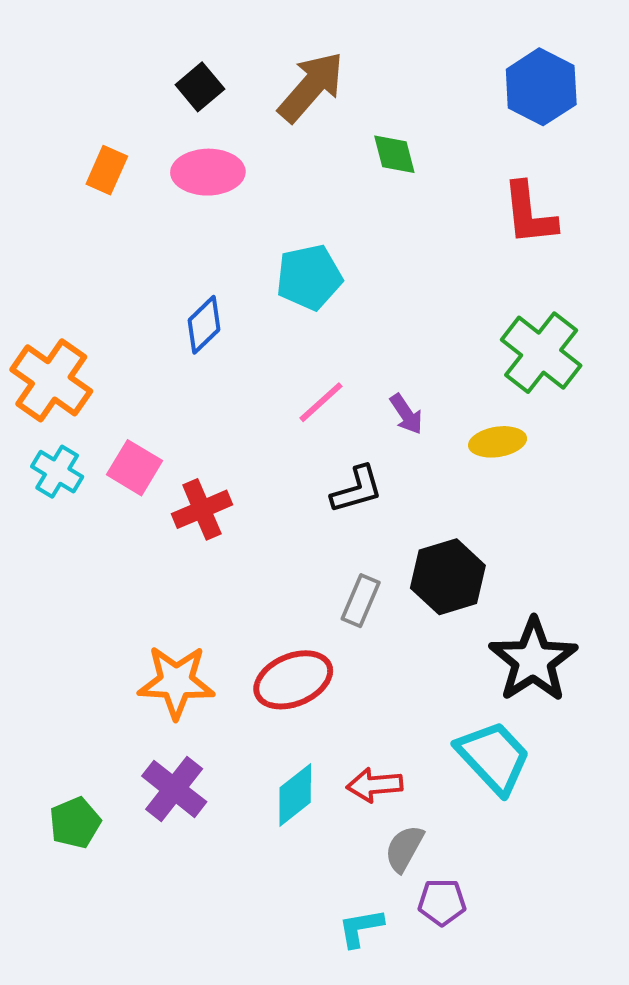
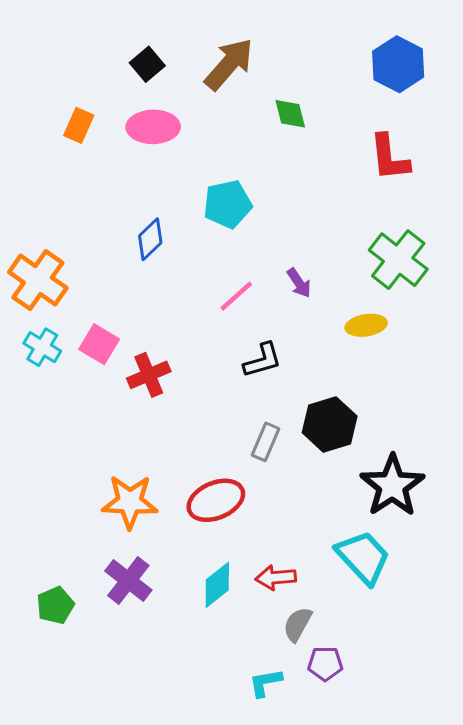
purple arrow: (406, 414) -> (299, 283), moved

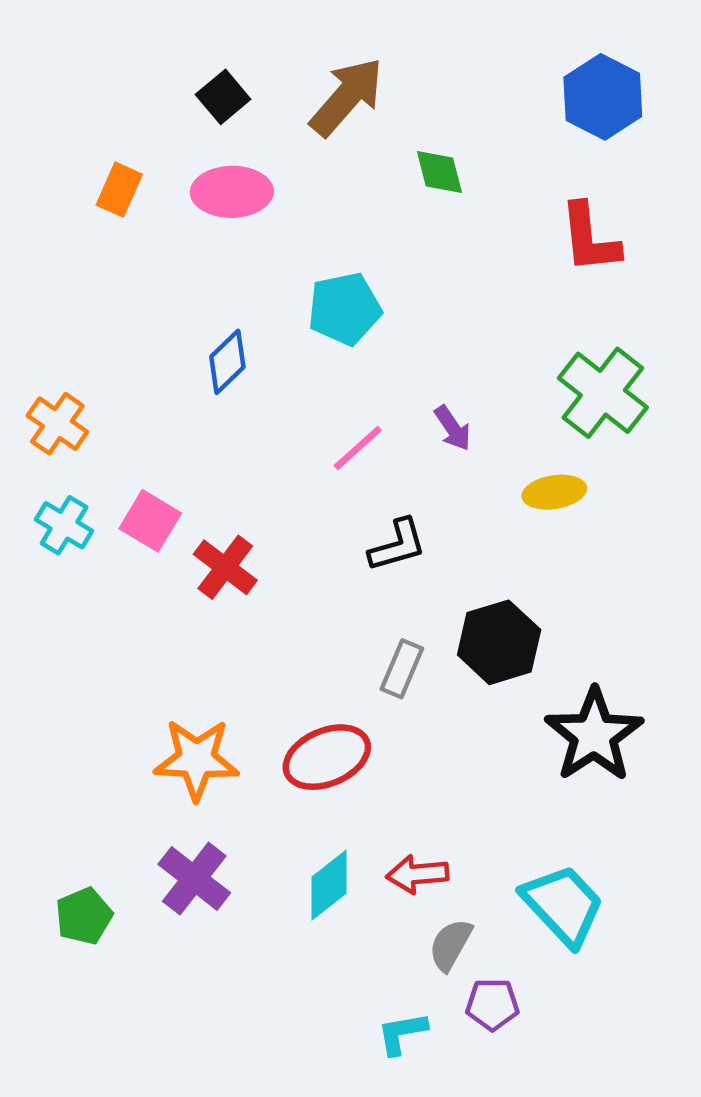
orange cross: (38, 280) -> (57, 424), size x0.7
red cross: (149, 375) -> (225, 567), turned -30
cyan trapezoid: (363, 557) -> (563, 905), moved

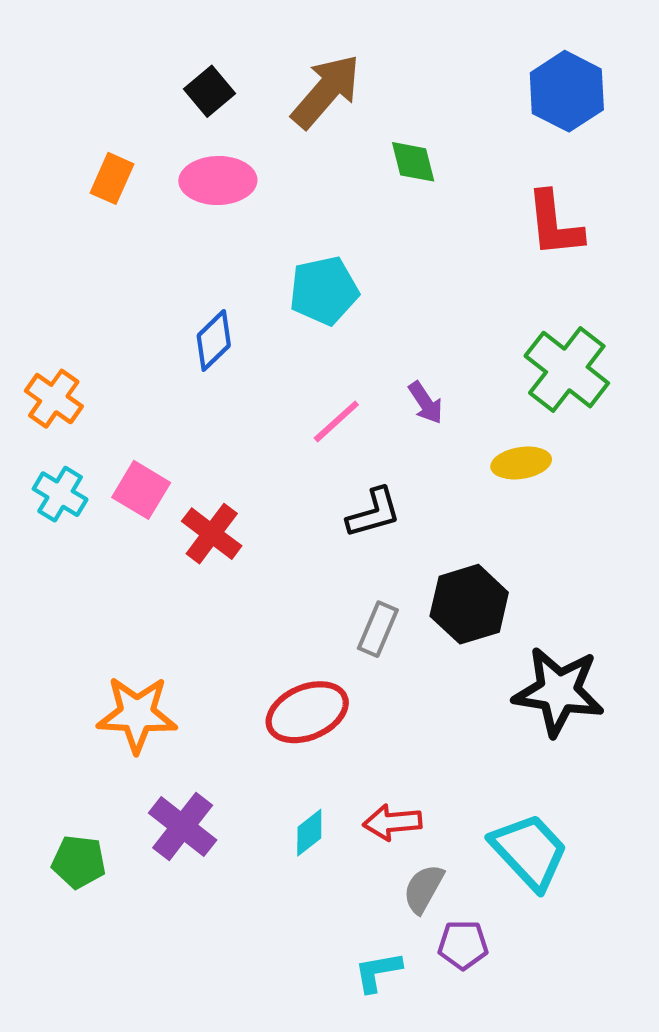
black star: (594, 735) -> (559, 691), turned -30
orange star: (197, 759) -> (137, 714), moved
cyan diamond: (329, 885) -> (309, 833), size x0.7
green pentagon: (84, 916) -> (79, 862), turned 30

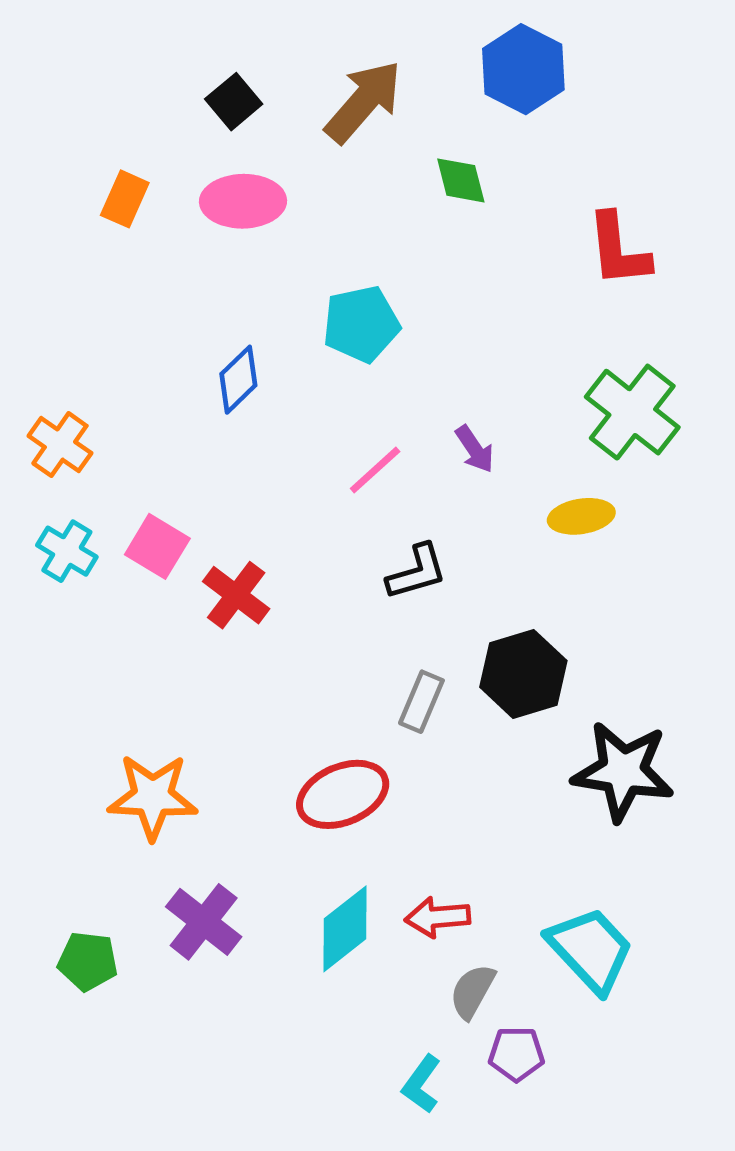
blue hexagon: (567, 91) -> (523, 69), moved
cyan diamond: (309, 833) -> (345, 929), size x1.6
cyan L-shape: (378, 972) -> (421, 1084), turned -44

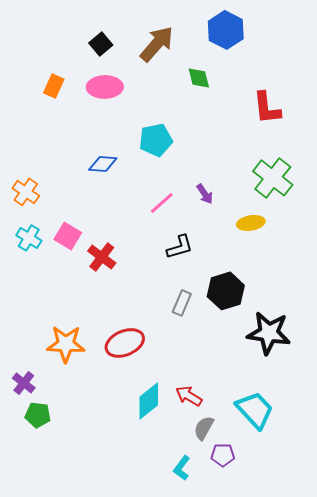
blue diamond: (238, 380) -> (103, 164), turned 48
red ellipse: (343, 794) -> (125, 343), moved
red arrow: (438, 917) -> (189, 396), turned 36
purple cross: (204, 922) -> (24, 383), moved, size x0.7

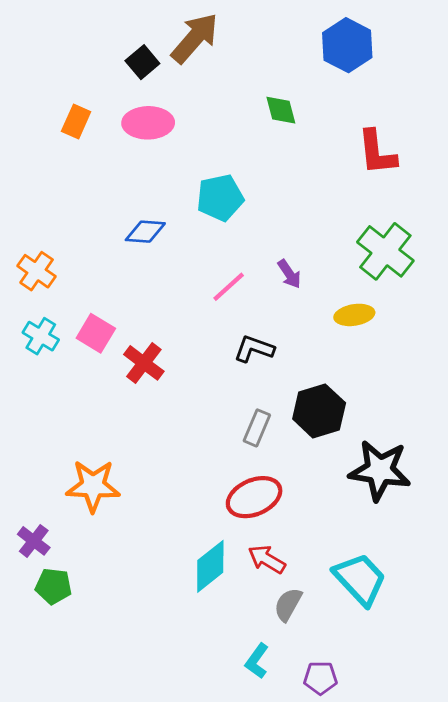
blue hexagon: (226, 30) -> (347, 45), moved
brown arrow: (157, 44) -> (195, 38), moved
black L-shape: (180, 247) -> (254, 349), turned -144
red ellipse: (125, 343) -> (254, 497), moved
purple pentagon: (223, 455) -> (320, 678), moved

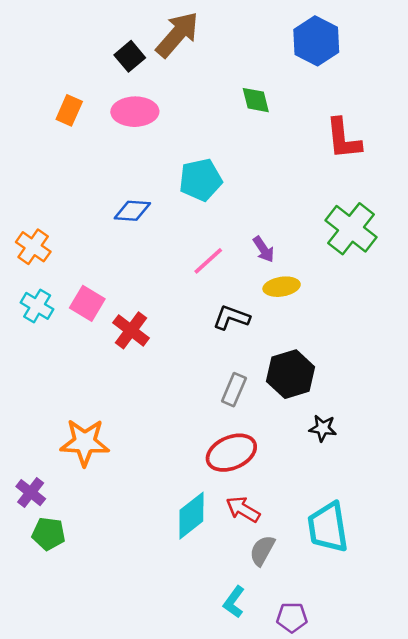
yellow ellipse: (354, 315) -> (282, 287), moved
black star: (380, 470) -> (323, 428), moved, size x0.5
cyan trapezoid: (360, 579) -> (328, 527), turned -146

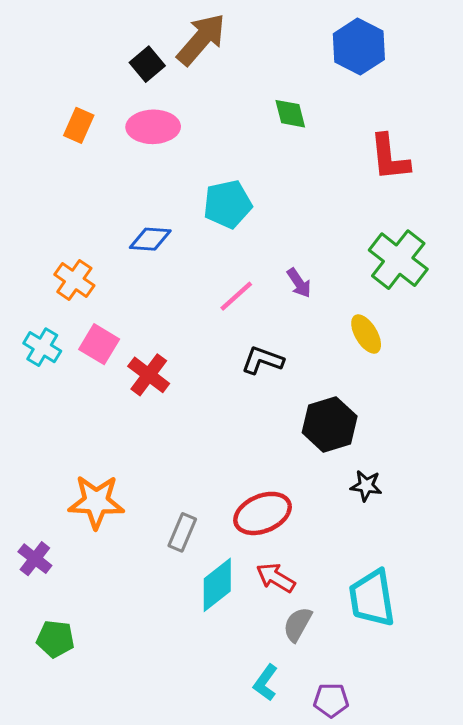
orange cross: (33, 247) -> (74, 280), moved
yellow ellipse: (282, 287) -> (366, 334), moved, turned 68
gray rectangle: (234, 390) -> (182, 532), moved
green pentagon: (49, 534) -> (55, 639), moved

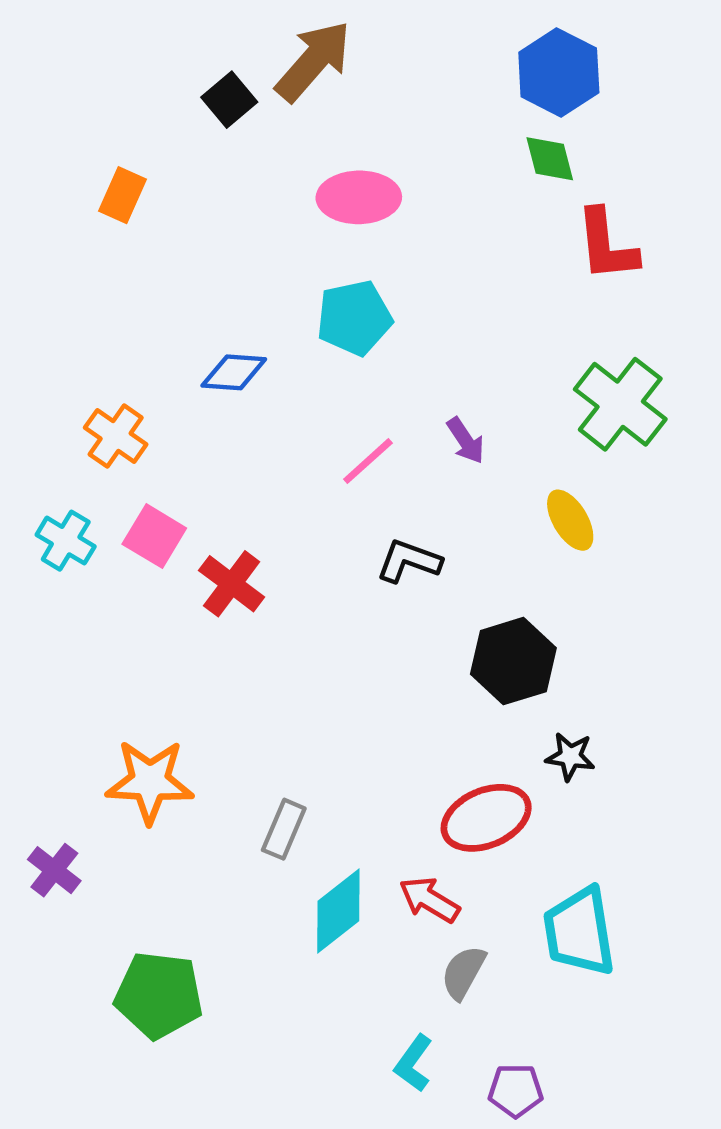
green diamond: (290, 114) -> (550, 159), moved
pink ellipse: (153, 127) -> (359, 197), moved
red ellipse: (263, 513) -> (486, 818), moved
green pentagon: (55, 639) -> (159, 995), moved, size x1.5

